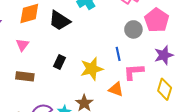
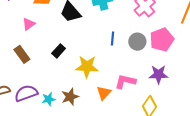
blue line: (118, 54) -> (113, 39), moved
brown rectangle: (25, 76) -> (22, 54), turned 30
orange triangle: (116, 89) -> (104, 93), turned 35

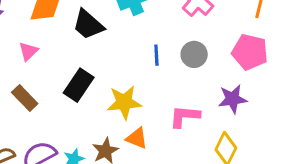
pink pentagon: (162, 40) -> (250, 52), moved, turned -30
black rectangle: (59, 51) -> (79, 85), size x1.5
orange triangle: (104, 93) -> (137, 138), moved, turned -42

